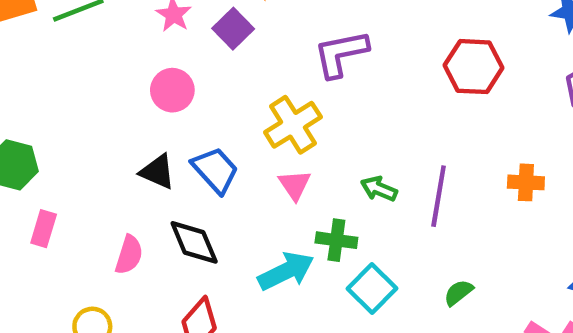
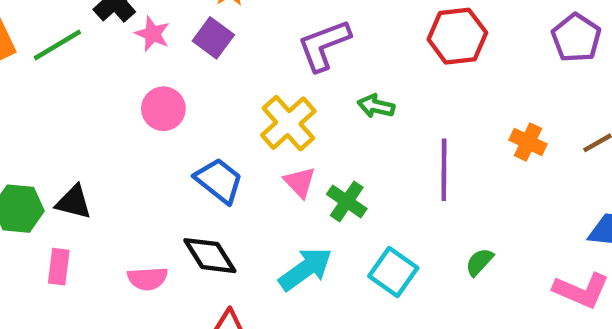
black triangle: (157, 172) -> (74, 202), moved
orange cross: (526, 182) -> (528, 142), turned 32
green arrow: (379, 189) -> (376, 106), moved
green cross: (336, 240) -> (347, 201), moved, turned 36
pink semicircle: (129, 255) -> (148, 279), turned 78

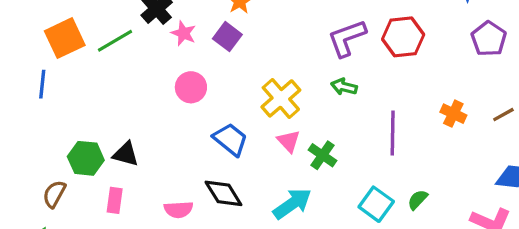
purple L-shape: (324, 45) -> (347, 38), moved
cyan square: (393, 272) -> (376, 204), moved

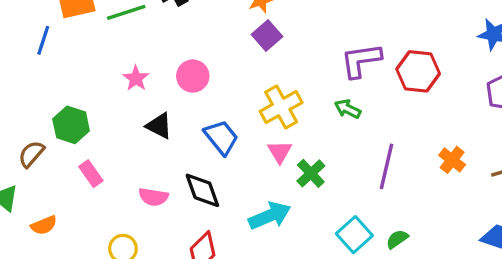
pink star: (183, 33) -> (136, 78), moved
purple square: (227, 37) -> (267, 36), moved
black triangle: (126, 154) -> (159, 126), moved
pink rectangle: (115, 200) -> (91, 174), turned -55

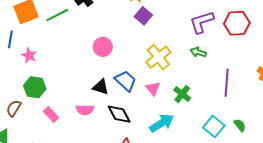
pink star: (136, 78) -> (29, 55), moved
black triangle: (159, 126) -> (101, 87), moved
pink triangle: (280, 152) -> (153, 88), moved
pink semicircle: (153, 197) -> (85, 110), moved
green semicircle: (397, 239) -> (240, 125), turned 96

